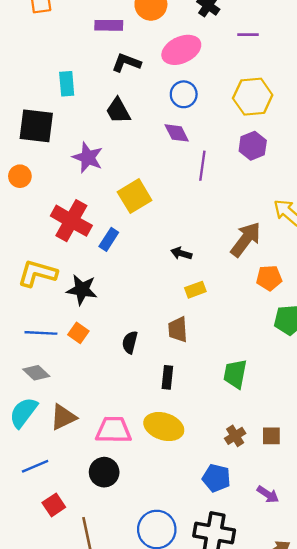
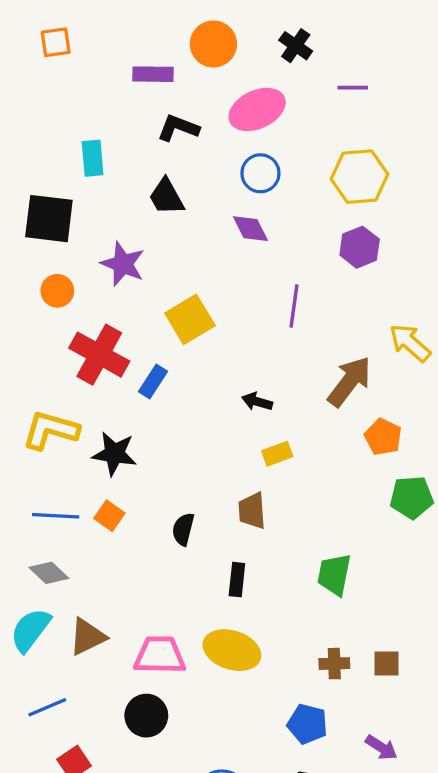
purple line: (202, 166) -> (294, 306), moved
orange circle: (20, 176) -> (57, 291), moved
orange pentagon: (269, 278) -> (383, 437), turned 30
brown cross: (235, 436) -> (334, 664), turned 30

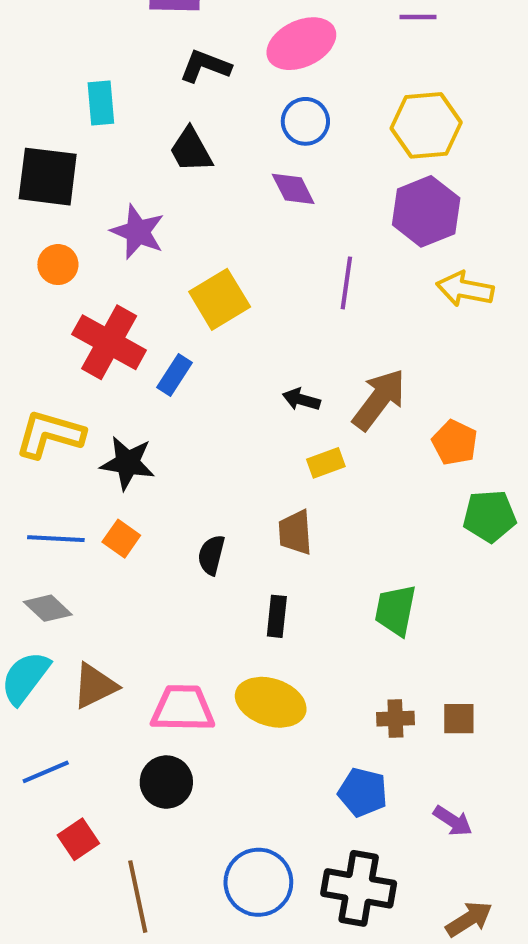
purple hexagon: (360, 247) -> (426, 211), size x1.4
yellow arrow: (410, 343) -> (465, 289), moved, turned -30
brown arrow: (349, 381) -> (379, 400), moved

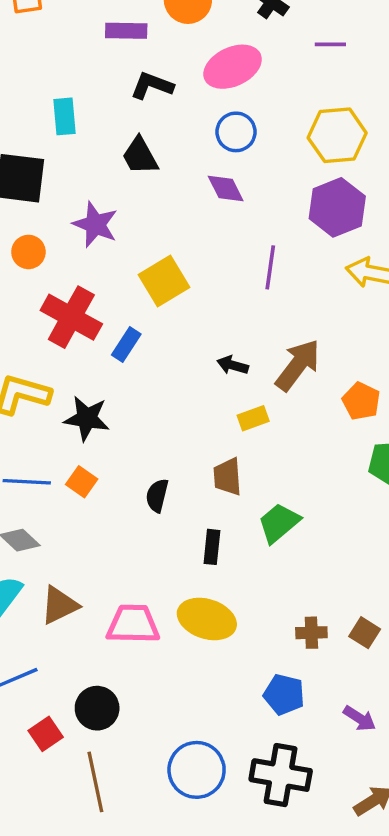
green trapezoid: (395, 610) -> (279, 523), moved, turned 39
brown square: (459, 719) -> (365, 633), turned 32
black circle: (166, 782) -> (97, 708), moved

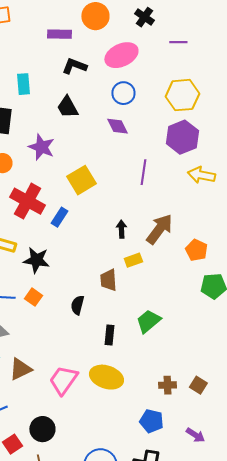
black arrow: (233, 365) -> (121, 229), turned 72
brown trapezoid: (227, 477) -> (108, 280), moved
pink trapezoid: (133, 624) -> (63, 380), turned -56

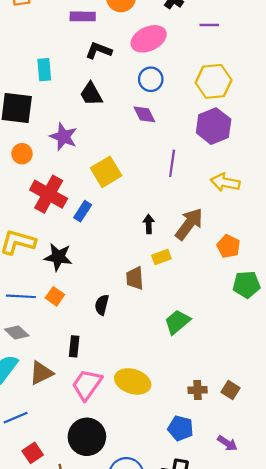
yellow arrow: (201, 175) -> (225, 182), moved
black rectangle: (109, 335) -> (74, 346), moved
black circle: (42, 429) -> (87, 437), moved, size x1.4

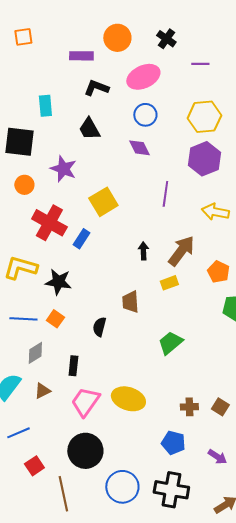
yellow rectangle: (161, 257) -> (169, 283), moved
gray diamond: (17, 333) -> (35, 353), moved, turned -75
brown triangle: (41, 373) -> (42, 391), size x0.7

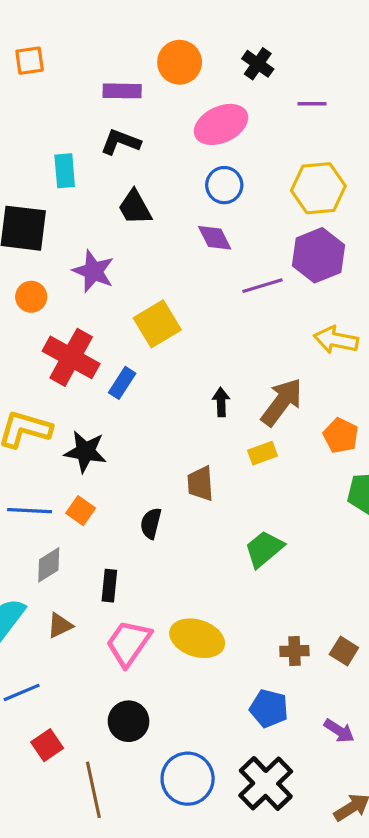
black L-shape: (96, 88) -> (121, 142), moved
purple line: (165, 194) -> (263, 286), moved, turned 65
black circle: (85, 451) -> (129, 721), size x0.7
black cross: (171, 490) -> (266, 783), turned 36

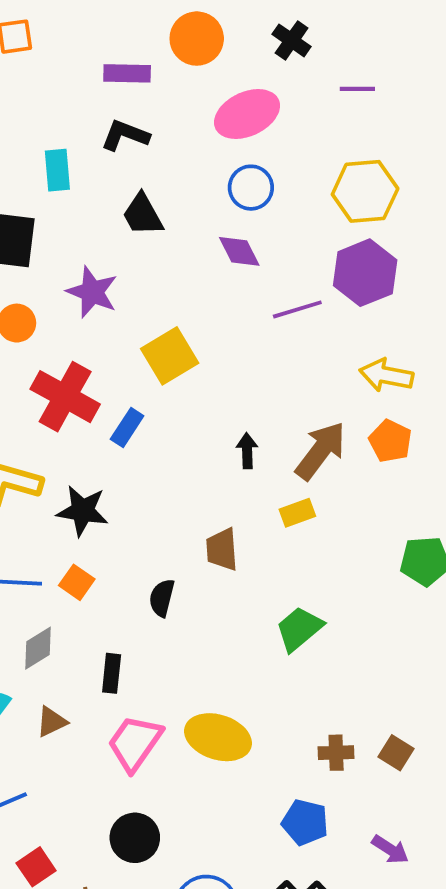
orange pentagon: (341, 436) -> (390, 441), moved

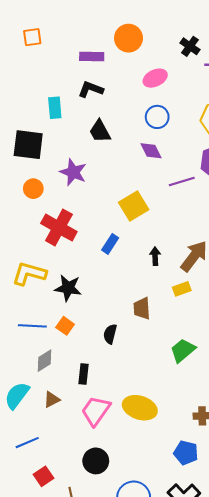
black cross: (292, 40) -> (190, 46), moved
pink ellipse: (247, 114) -> (155, 78), size x0.7
yellow square: (170, 356) -> (134, 206), moved
blue rectangle: (127, 428) -> (110, 244), moved

